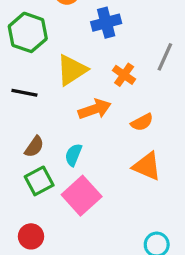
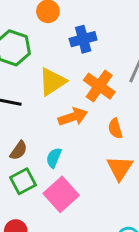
orange cross: (124, 75) -> (99, 86), size x1.5
orange semicircle: (142, 122) -> (115, 128), turned 102
orange triangle: (147, 166) -> (120, 168), turned 40

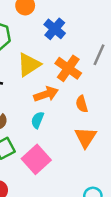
blue cross: (83, 39) -> (55, 29), turned -35
cyan semicircle: (54, 158) -> (37, 120), moved

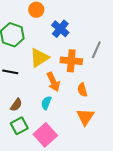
orange cross: (68, 68) -> (71, 61), turned -30
orange arrow: (46, 94) -> (53, 82), turned 84

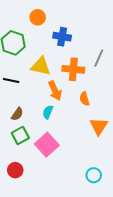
blue cross: (60, 29) -> (62, 37), turned -30
yellow triangle: (39, 58) -> (41, 66), turned 45
orange triangle: (85, 117) -> (99, 126), moved

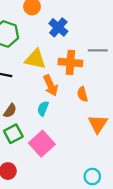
blue cross: (62, 37) -> (58, 27), turned 30
gray line: (99, 58) -> (98, 50), turned 66

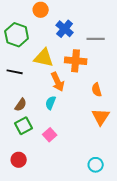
gray line: (98, 50) -> (96, 39), moved
orange semicircle: (82, 94) -> (97, 90), moved
pink square: (42, 144) -> (50, 135), size x0.6

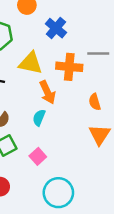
gray line: (96, 39) -> (98, 53), moved
cyan circle: (96, 165) -> (58, 193), moved, size x1.6

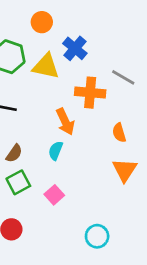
gray line: (98, 53) -> (123, 77), turned 30
yellow triangle: (31, 63) -> (46, 66), moved
cyan circle: (58, 193) -> (97, 236), moved, size x0.7

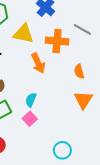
yellow triangle: (46, 66) -> (23, 34), moved
cyan semicircle: (56, 151) -> (31, 100), moved

